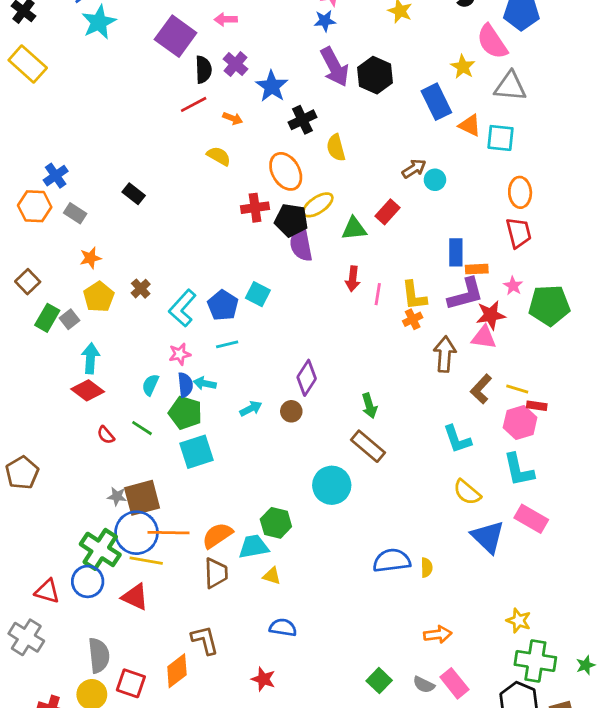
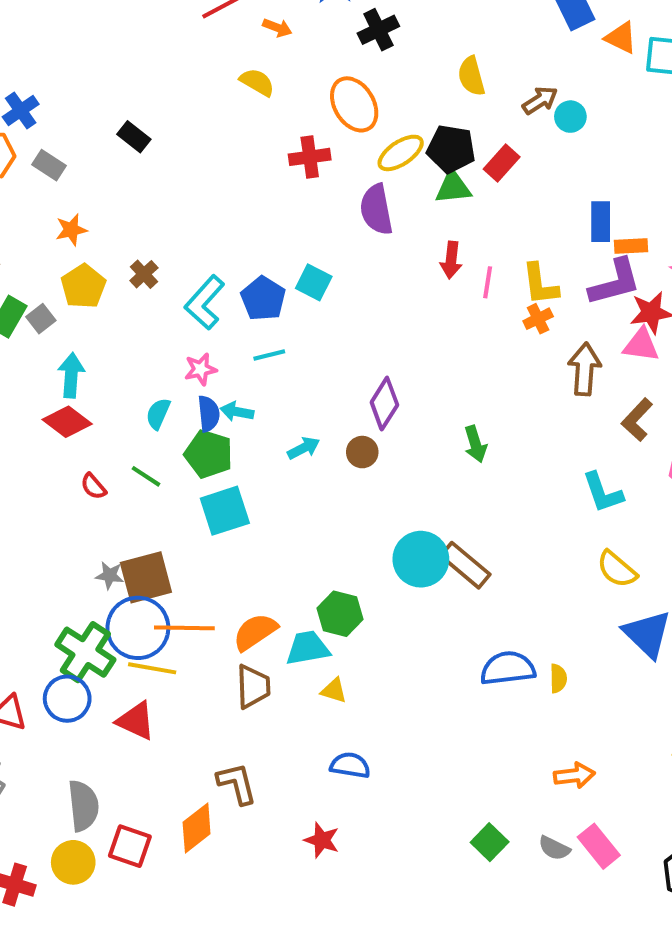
yellow semicircle: (336, 148) -> (471, 76), moved
black pentagon: (291, 220) -> (451, 149), moved
brown rectangle: (368, 446) -> (465, 565), moved

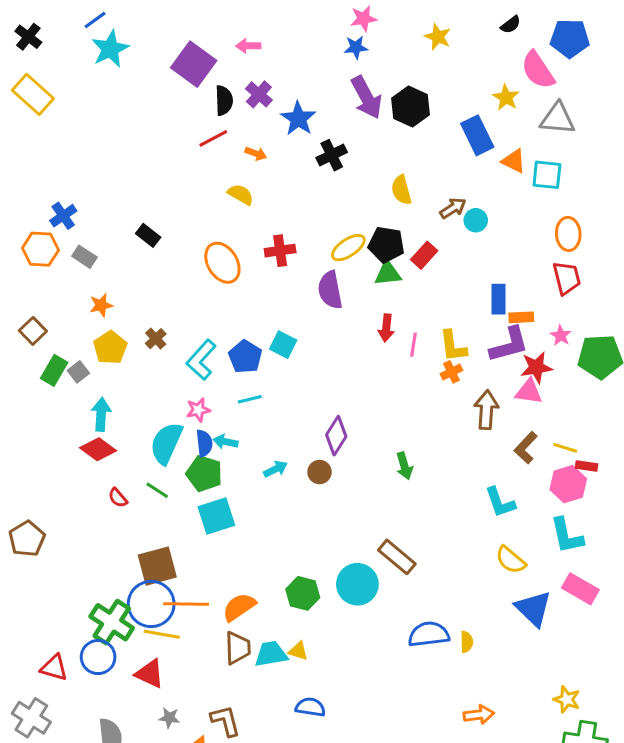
orange ellipse: (354, 104) -> (222, 263), moved
cyan semicircle: (158, 414) -> (166, 443), size x1.8
cyan circle: (421, 559) -> (357, 584), moved
gray star: (110, 575) -> (169, 718), moved
cyan trapezoid: (308, 648) -> (271, 654), moved

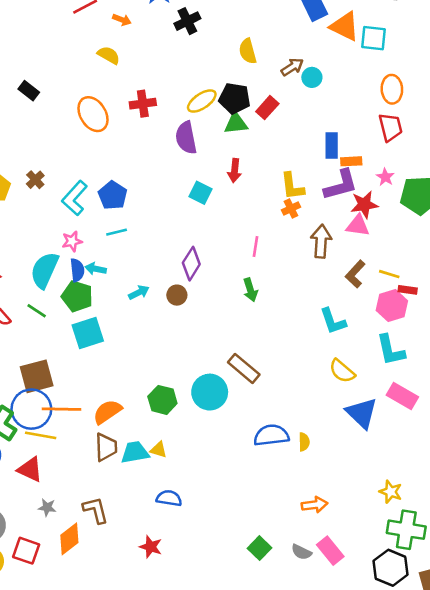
orange triangle: (514, 161) -> (345, 26), size x1.4
cyan square: (283, 345) -> (200, 193), moved
pink line: (414, 345) -> (256, 247), moved

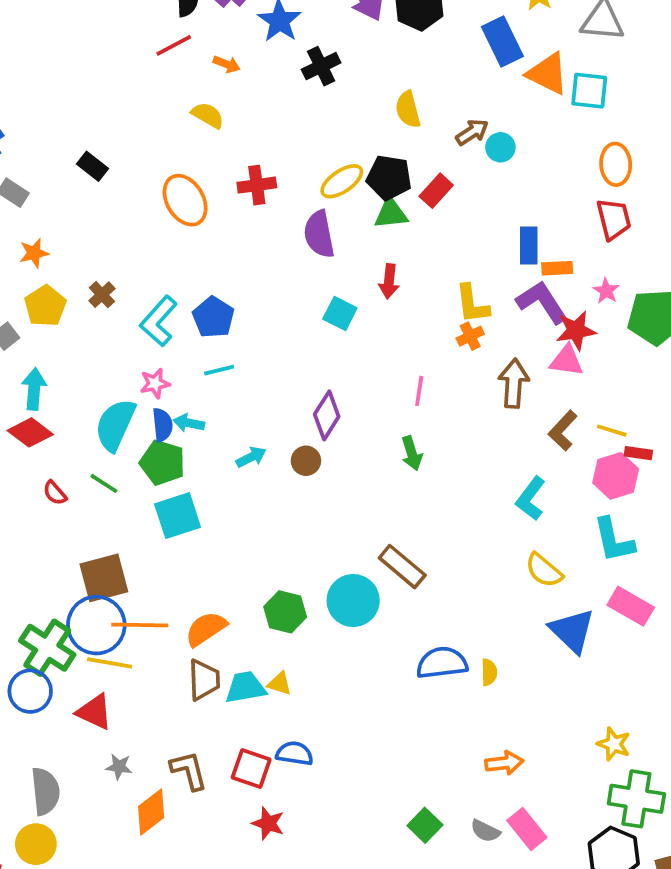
purple L-shape: (341, 185) -> (542, 302), turned -108
cyan L-shape: (333, 321) -> (531, 499), turned 56
red square: (26, 551) -> (251, 769), moved

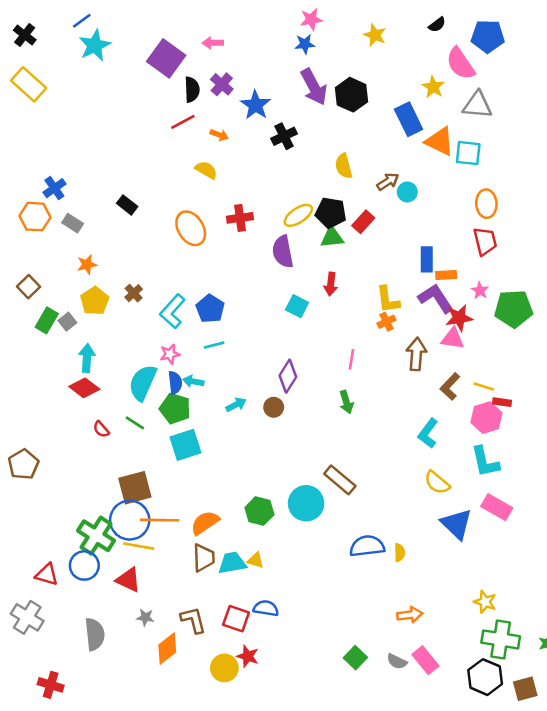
yellow circle: (36, 844) -> (224, 668), moved

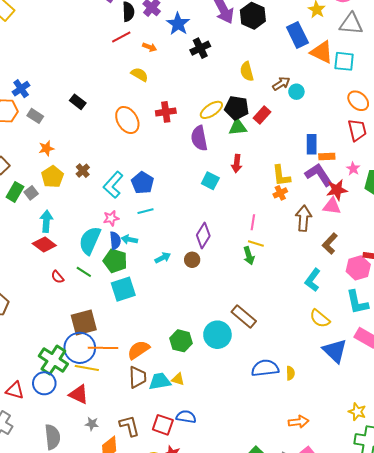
orange ellipse: (486, 204) -> (358, 101), turned -45
yellow line: (484, 387) -> (256, 244), moved

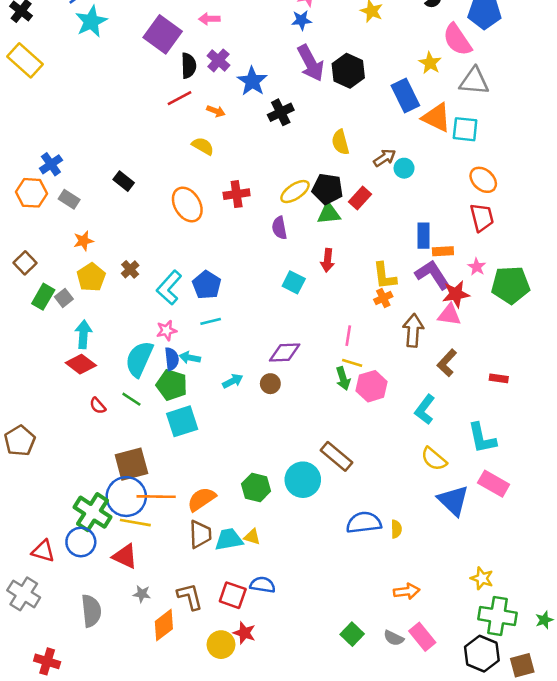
purple semicircle: (199, 138) -> (279, 228), size x0.7
purple diamond: (203, 235) -> (285, 352), turned 55
pink hexagon: (358, 268) -> (372, 386), moved

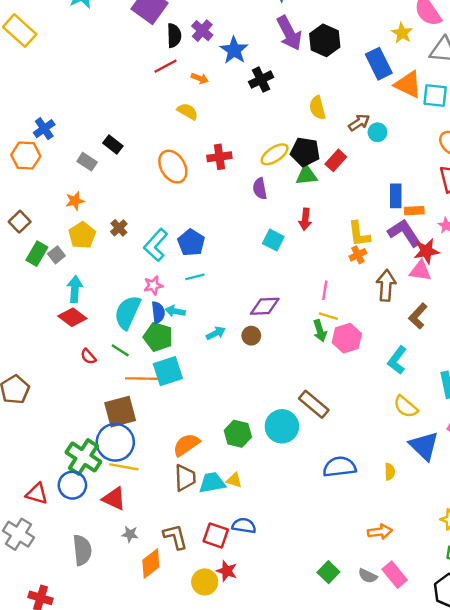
gray rectangle: (69, 199) -> (87, 162), moved
orange line: (156, 497) -> (143, 379), moved
yellow semicircle: (396, 529) -> (390, 472), moved

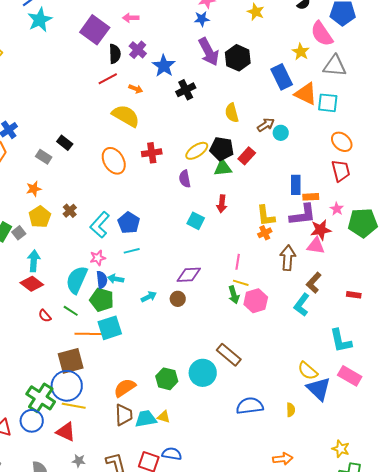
yellow semicircle: (188, 111) -> (126, 116), size x1.6
purple L-shape: (404, 233) -> (303, 215), turned 116
cyan L-shape: (397, 360) -> (302, 305), moved
yellow semicircle: (406, 407) -> (308, 371), moved

